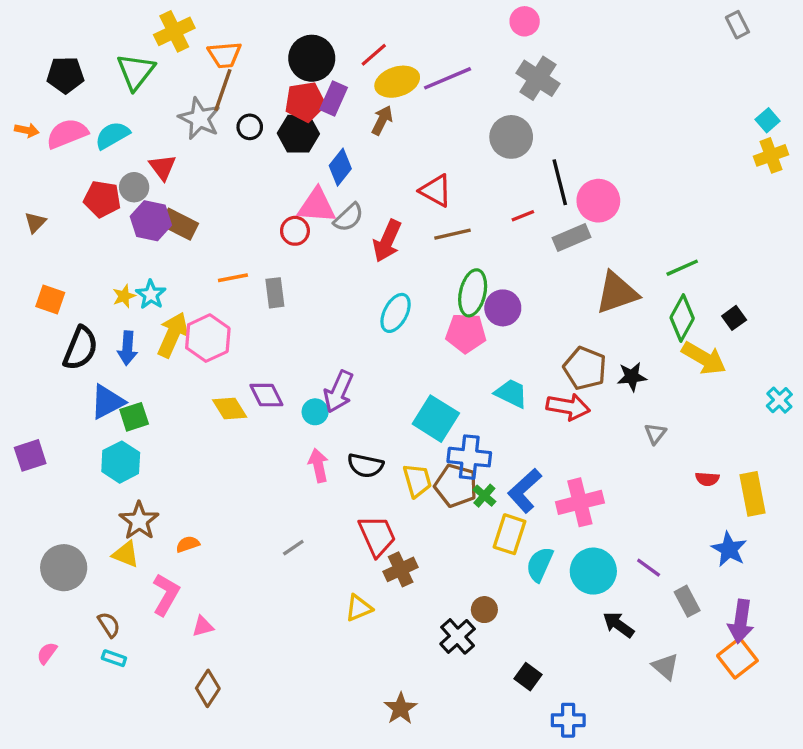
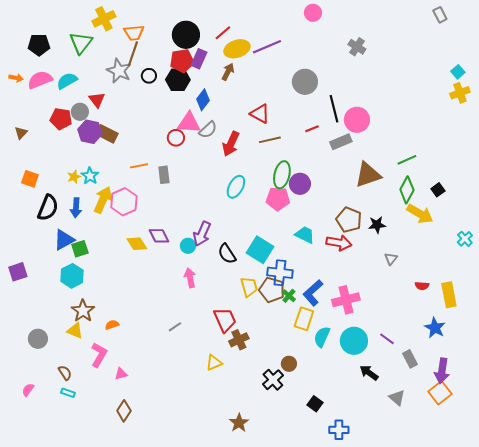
gray cross: (538, 78) -> (357, 47), moved, size x0.7
black semicircle: (365, 465) -> (227, 254), moved, turned 45
gray circle: (64, 568) -> (38, 339), size x0.7

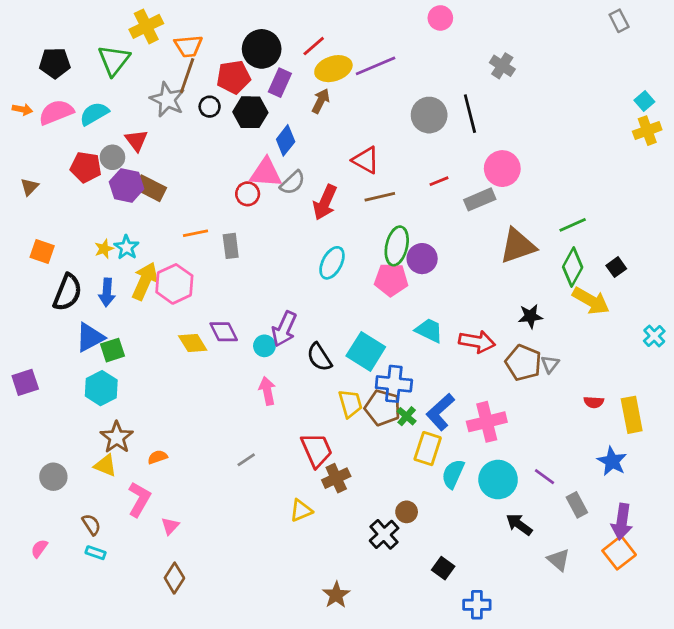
red pentagon: (182, 61) -> (233, 77), moved
black line: (334, 109) -> (470, 114), moved
brown pentagon: (349, 220) -> (523, 363), moved
pink triangle: (121, 374) -> (170, 526), turned -32

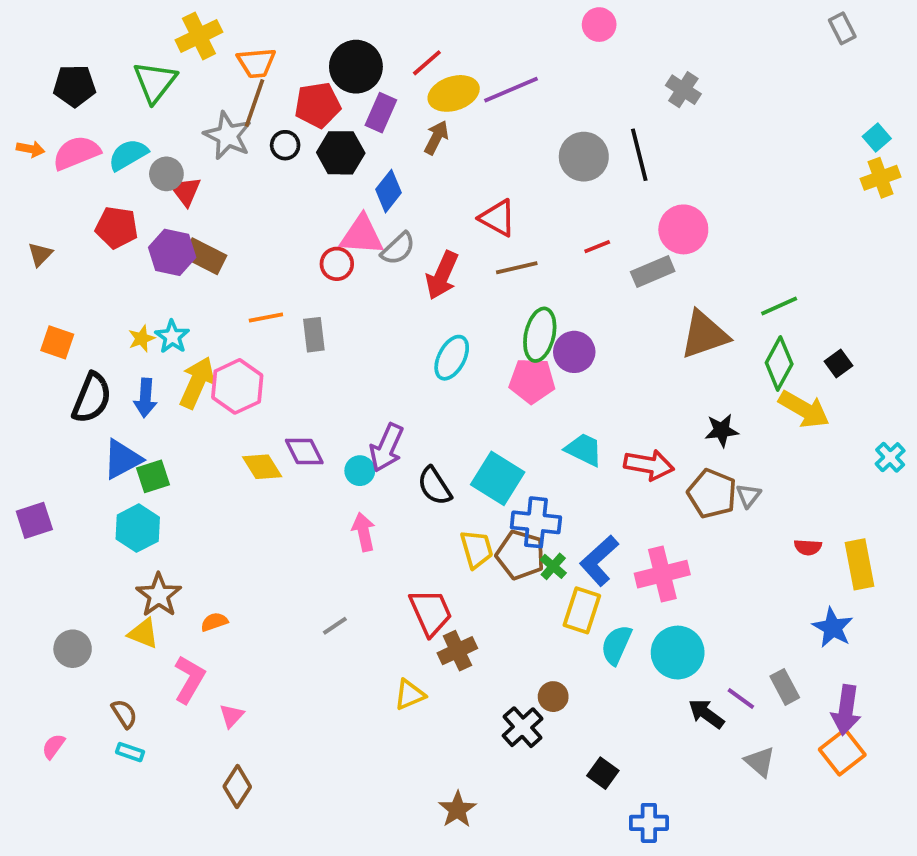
gray circle: (112, 157) -> (166, 174), moved
purple line: (544, 477) -> (741, 698), moved

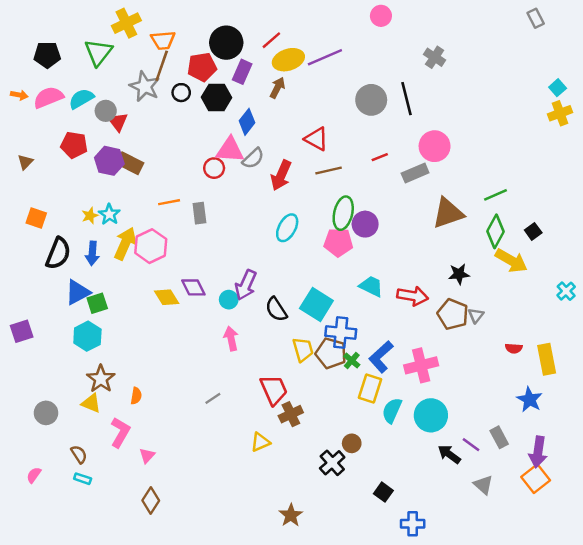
orange semicircle: (214, 622) -> (136, 396), turned 119

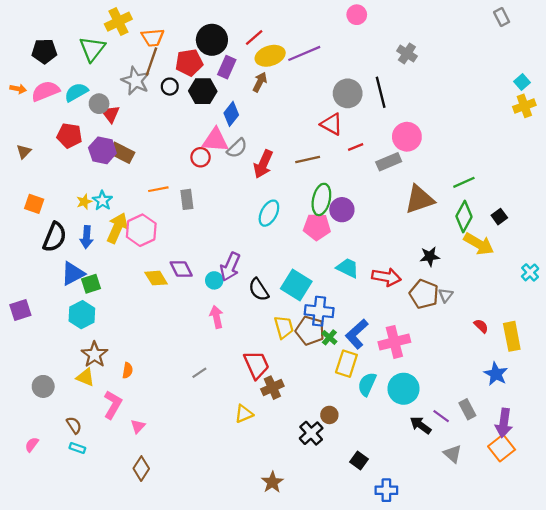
red triangle: (316, 139) -> (332, 124), moved
red semicircle: (514, 348) -> (481, 326), turned -140

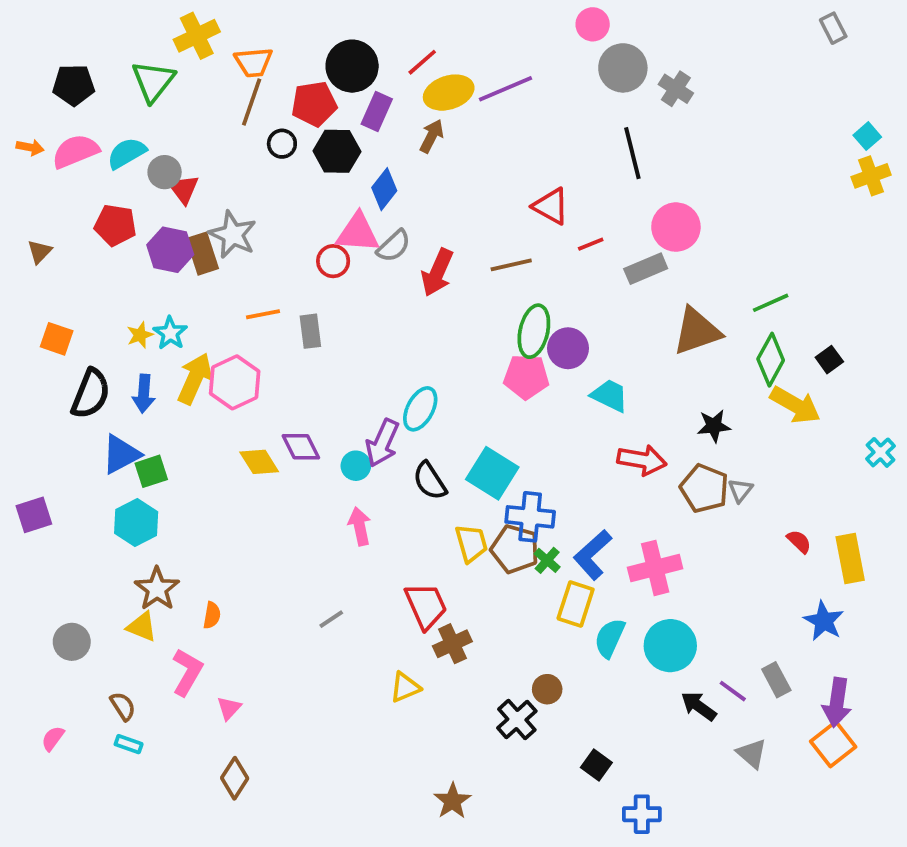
gray star: (136, 81) -> (233, 235), moved
gray circle: (348, 93) -> (623, 68), moved
brown rectangle: (122, 153) -> (202, 254), turned 45
cyan ellipse: (269, 213) -> (420, 409), moved
cyan trapezoid: (348, 268) -> (610, 396), moved

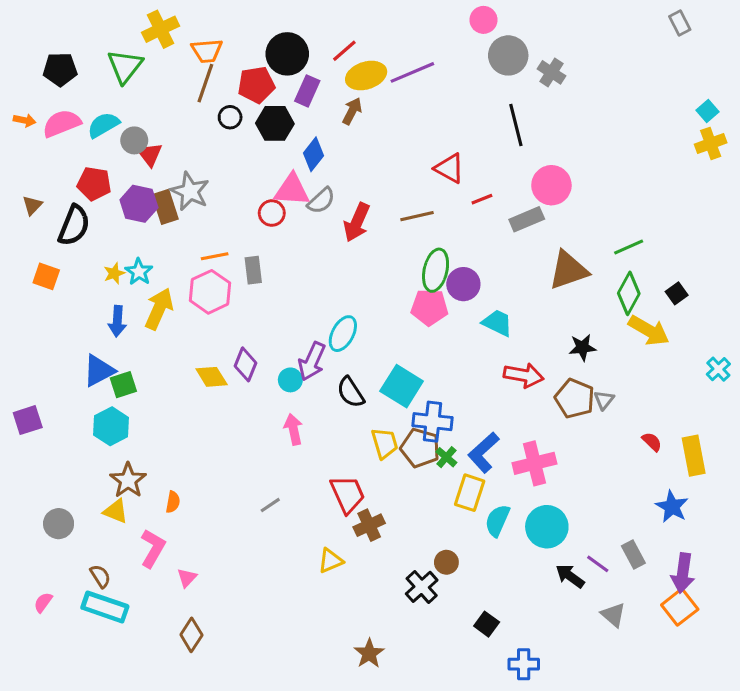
pink hexagon: (235, 382) -> (210, 292), moved
black semicircle: (91, 394) -> (74, 225), moved
purple diamond: (301, 447) -> (246, 364), turned 48
cyan rectangle: (129, 744) -> (105, 607), size x2.0

